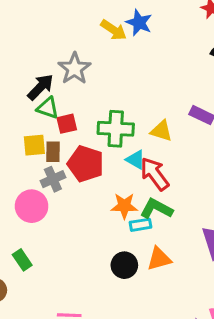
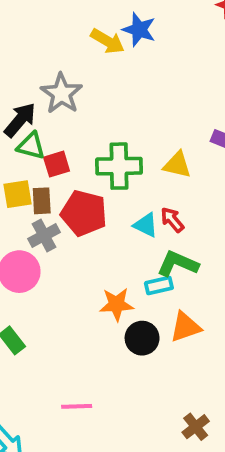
cyan triangle: (136, 160) -> (146, 225), moved
red arrow: (155, 174) -> (172, 220), size x0.6
orange star: (124, 206) -> (117, 304), moved

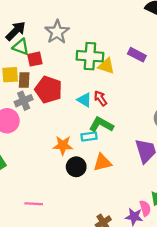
gray star: (62, 93) -> (57, 32), moved
green cross: (119, 166) -> (90, 56), moved

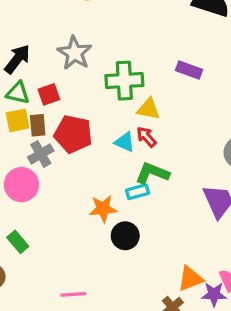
green triangle: (21, 47) -> (18, 93), moved
yellow triangle: (106, 66) -> (148, 109), moved
orange triangle: (102, 163) -> (190, 279), moved

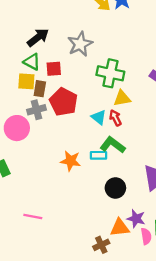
yellow triangle: (148, 109) -> (122, 98), turned -36
black circle: (125, 236) -> (115, 188), moved
purple star: (214, 294) -> (136, 219), moved

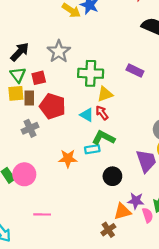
green triangle: (32, 62) -> (18, 75), turned 35
gray cross: (37, 110) -> (30, 128), moved
pink circle: (17, 128) -> (24, 174), moved

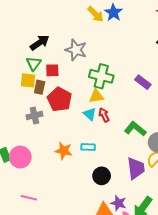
gray star: (59, 51) -> (76, 50), turned -30
yellow triangle: (105, 94) -> (96, 96), moved
green L-shape: (103, 138) -> (135, 129), moved

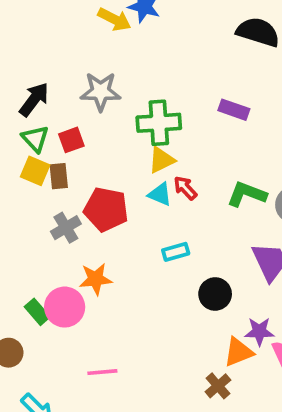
yellow square: (28, 80) -> (35, 171), turned 35
red pentagon: (60, 99) -> (106, 209), moved
orange star: (64, 151) -> (96, 279), moved

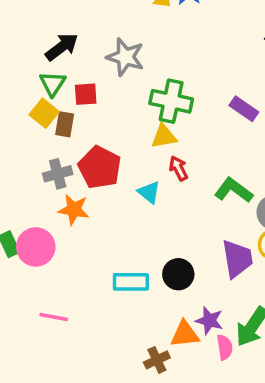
cyan triangle: (160, 194) -> (149, 192), moved
cyan rectangle: (176, 252) -> (131, 282), moved, size x1.4
orange star: (96, 279) -> (74, 210), moved

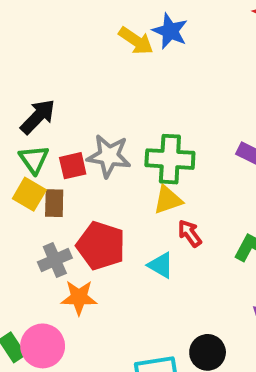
gray star: (125, 57) -> (109, 156), moved

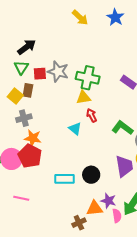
blue star: (170, 31) -> (115, 17), moved
yellow square: (29, 194) -> (15, 96), moved
red pentagon: (101, 246) -> (30, 156), moved

